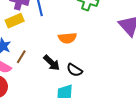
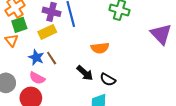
brown line: (21, 57) -> (52, 58), moved, turned -64

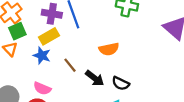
blue star: (36, 57) -> (42, 56), moved
brown line: (52, 58) -> (70, 65), moved

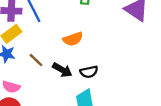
black semicircle: (121, 83) -> (89, 72), turned -30

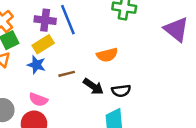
brown line: (36, 60) -> (67, 74), turned -63

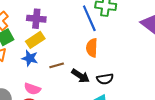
blue line: (68, 20) -> (89, 18), moved
orange semicircle: (107, 55) -> (92, 48), turned 108

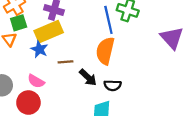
yellow rectangle: (35, 40) -> (49, 32), size x1.4
orange semicircle: (92, 48) -> (105, 51), size x1.4

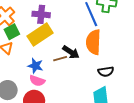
blue star: (39, 49) -> (35, 66), moved
black arrow: (88, 77) -> (71, 52), moved

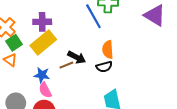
orange semicircle: (93, 42) -> (108, 50), moved, size x0.7
black semicircle: (106, 72) -> (104, 67), moved
pink semicircle: (37, 81) -> (45, 90), turned 49

